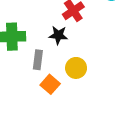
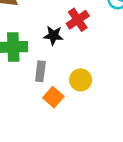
black star: (58, 35) -> (53, 36), moved

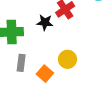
gray rectangle: (40, 71) -> (21, 63), moved

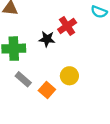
gray rectangle: (21, 63) -> (23, 79), turned -56

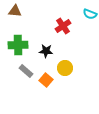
black star: (47, 39) -> (46, 51), moved

